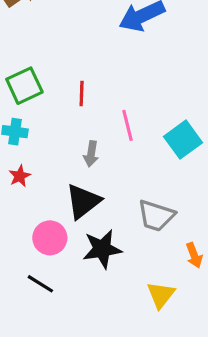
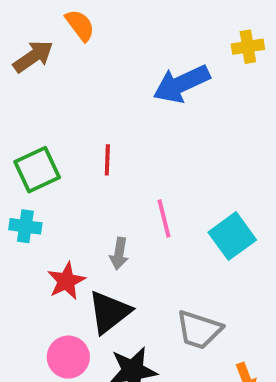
red line: (82, 94) -> (107, 160), moved
red star: (20, 176) -> (66, 281), moved, size x1.4

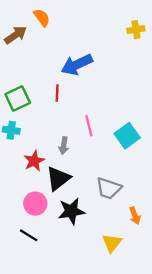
blue arrow: (182, 84) -> (77, 65), moved

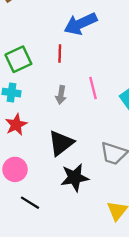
gray arrow: (64, 146) -> (61, 95), moved
red star: (34, 161) -> (16, 125), moved
pink circle: (35, 204) -> (15, 169), moved

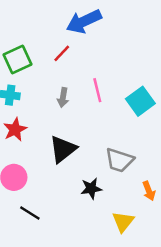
red line: (60, 54) -> (62, 53), turned 42
black star: (75, 177) -> (91, 188), moved, size x0.7

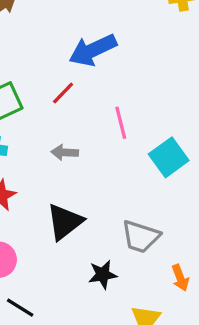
pink line: (97, 90) -> (121, 123), moved
gray arrow: (63, 98) -> (65, 152), turned 84

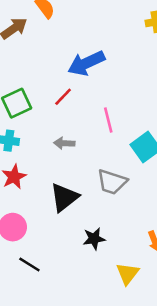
gray trapezoid: (141, 237) -> (112, 182), moved

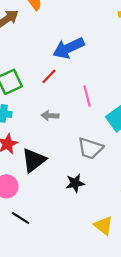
black triangle: (64, 197) -> (34, 160), moved
black star: (94, 239) -> (75, 183), moved
yellow triangle: (128, 274) -> (103, 226), turned -30

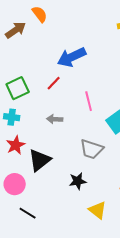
yellow triangle: (103, 226) -> (98, 210), moved

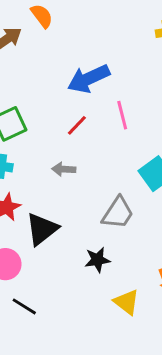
red line: (54, 83) -> (77, 125), moved
pink line: (89, 101) -> (122, 115), moved
gray trapezoid: (92, 149) -> (118, 213), turned -75

